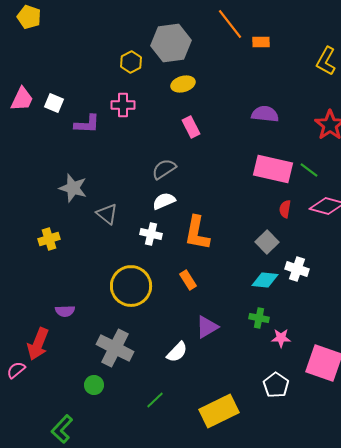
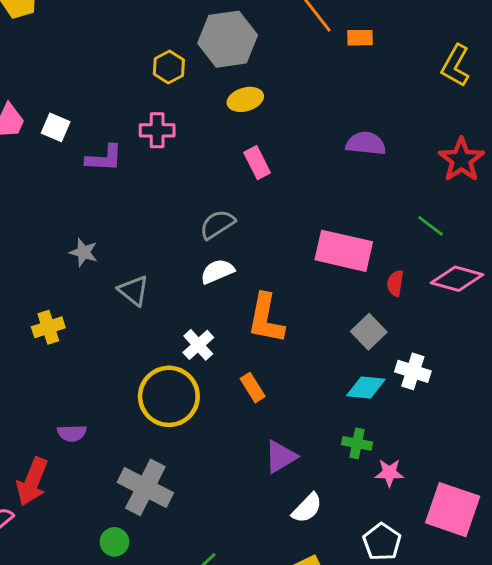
pink rectangle: (273, 169) -> (344, 251), moved
gray star: (73, 188) -> (84, 252), size x0.7
white cross: (151, 234) -> (198, 345), moved, turned 35
white semicircle: (177, 352) -> (307, 508), moved

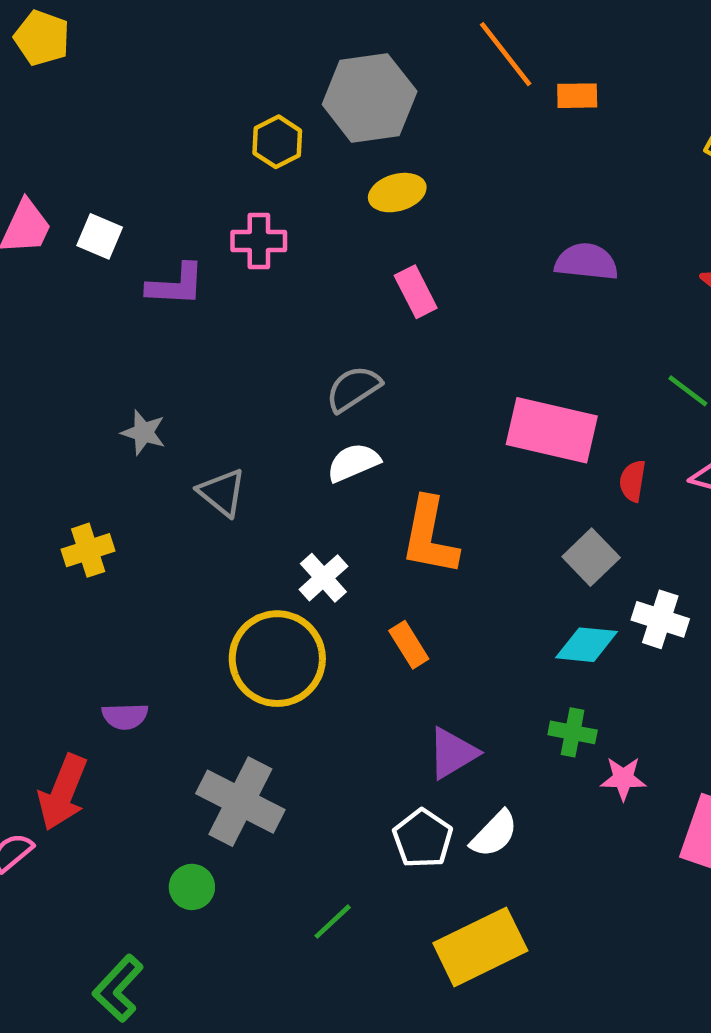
white pentagon: (382, 542) -> (423, 839), moved

